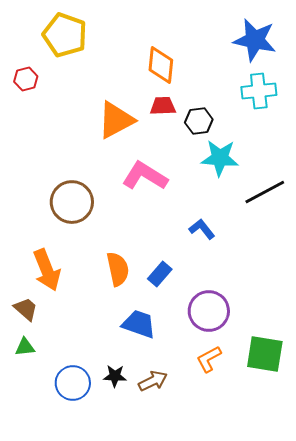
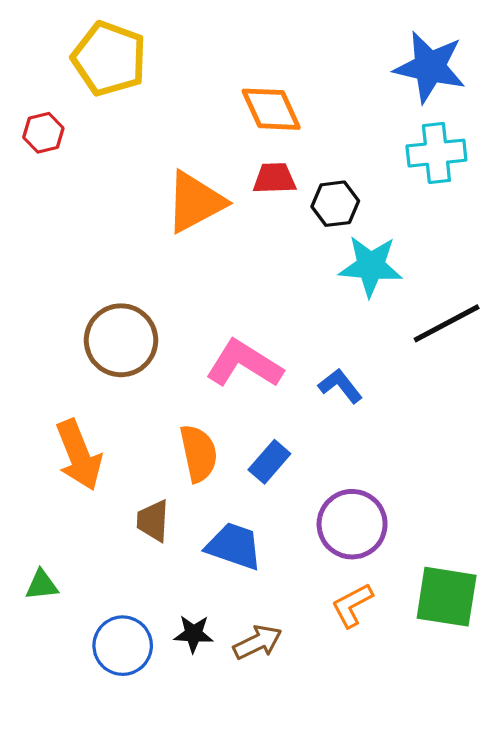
orange diamond: (161, 65) -> (271, 109), turned -30
pink L-shape: (145, 176) -> (244, 364), moved
brown trapezoid: (26, 309) -> (153, 521), moved, turned -128

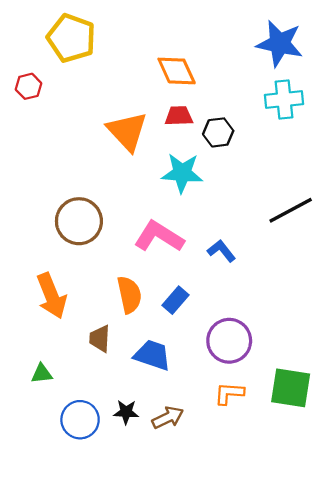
orange triangle: (195, 202) -> (127, 131), turned -45
cyan star: (371, 266) -> (182, 173), moved
green triangle: (42, 585) -> (42, 374), moved
orange L-shape: (352, 605) -> (229, 393), turned 32

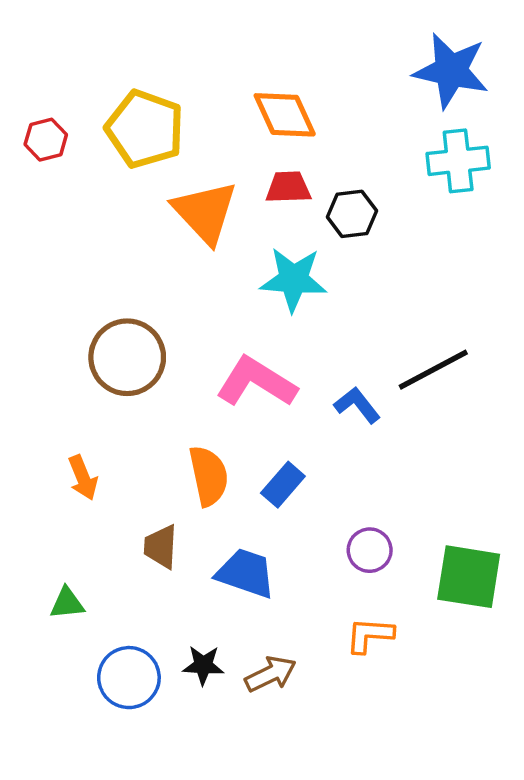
yellow pentagon: (71, 38) -> (145, 129), moved
black line: (291, 210) -> (433, 370), moved
orange arrow: (52, 296) -> (83, 478), size x0.6
purple circle: (229, 341) -> (370, 550), size x0.6
green square: (291, 388) -> (469, 577), moved

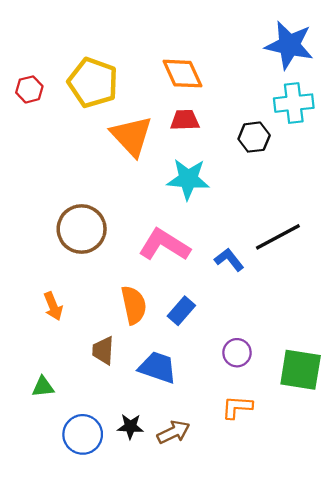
black hexagon: (352, 214) -> (254, 137), moved

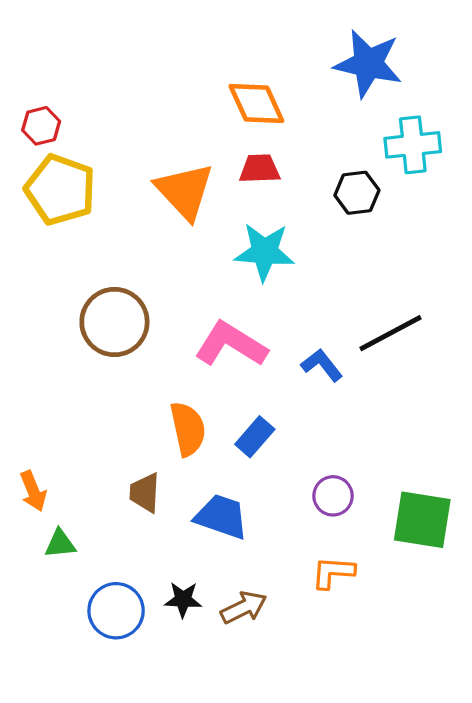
blue star: (289, 45) -> (368, 64), moved
yellow pentagon: (93, 83) -> (60, 190), moved
orange arrow: (53, 306) -> (33, 491), moved

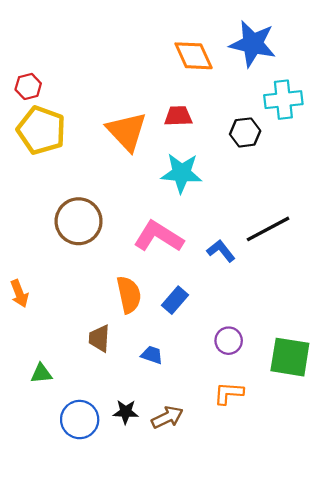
orange diamond: (256, 103) -> (194, 56), moved
orange arrow: (33, 491) -> (19, 294), moved
blue trapezoid: (221, 517) -> (152, 355), size x0.6

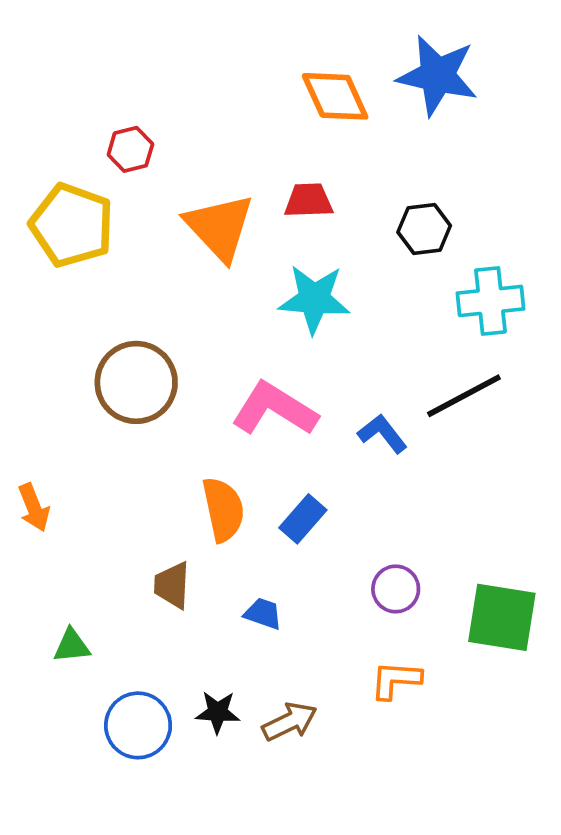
red hexagon: (28, 86) -> (130, 149), moved
cyan cross: (283, 100) -> (490, 301), moved

